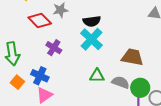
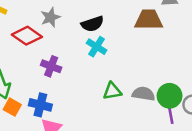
cyan cross: (91, 39) -> (97, 47), size x0.7
brown trapezoid: (132, 57) -> (149, 20), moved
orange square: (17, 82) -> (12, 107), moved

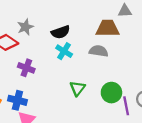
green triangle: (112, 91) -> (77, 88), turned -42
gray semicircle: (143, 94) -> (99, 51), moved
green circle: (170, 96) -> (111, 93), moved

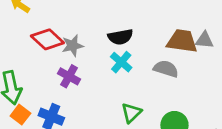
gray triangle: (125, 11) -> (204, 40), moved
gray star: (25, 27) -> (73, 46), moved

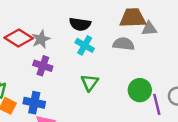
black semicircle: (120, 37) -> (80, 24), turned 30
gray triangle: (204, 40) -> (149, 29), moved
green triangle: (131, 113) -> (90, 83), moved

